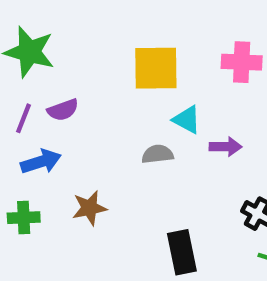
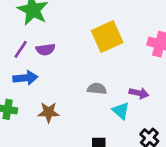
yellow square: (156, 68) -> (107, 37), turned -36
cyan triangle: (187, 120) -> (121, 111), moved

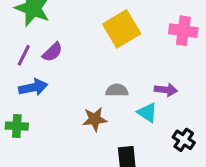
purple semicircle: (45, 49) -> (52, 52), turned -30
brown star: (49, 112) -> (95, 119), moved

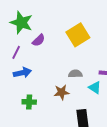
purple semicircle: (52, 52) -> (39, 40), moved
green cross: (17, 126) -> (29, 102), moved

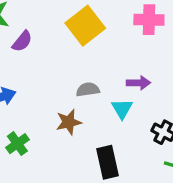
cyan triangle: (95, 88) -> (122, 109), turned 32
green cross: (29, 102) -> (17, 144), turned -32

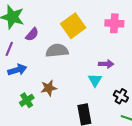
gray semicircle: (88, 90) -> (57, 51), moved, size x1.5
brown star: (69, 122) -> (49, 88), moved

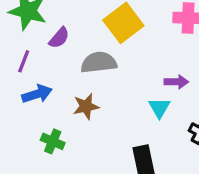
brown star: (49, 88) -> (86, 106), moved
green cross: (27, 100) -> (53, 141), turned -32

